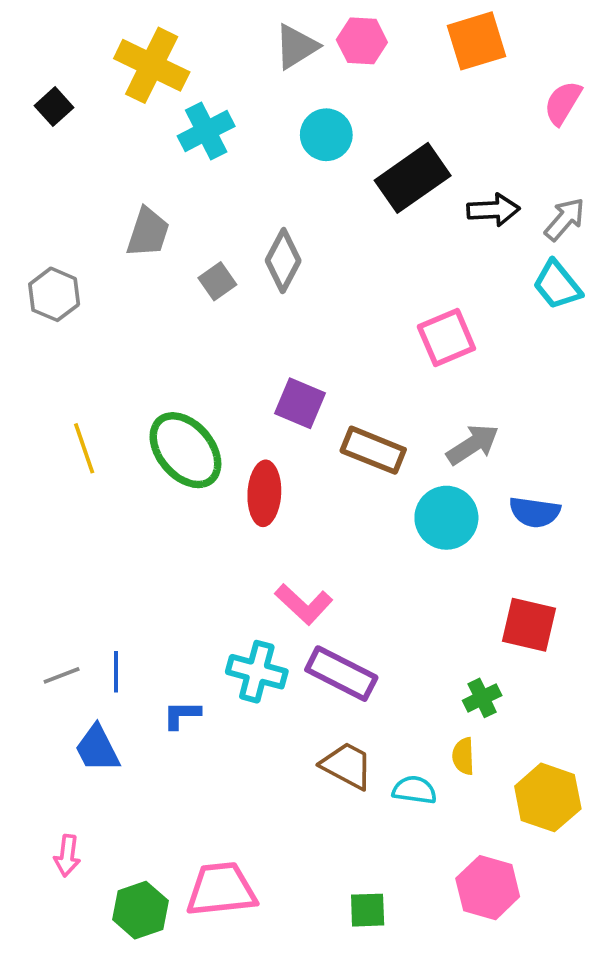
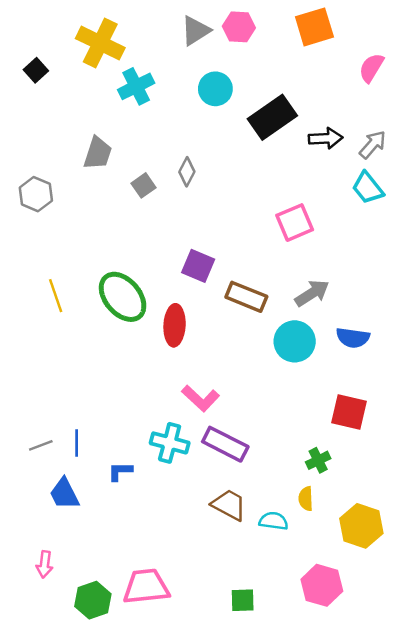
gray diamond: (283, 261) -> (187, 172), size x0.7

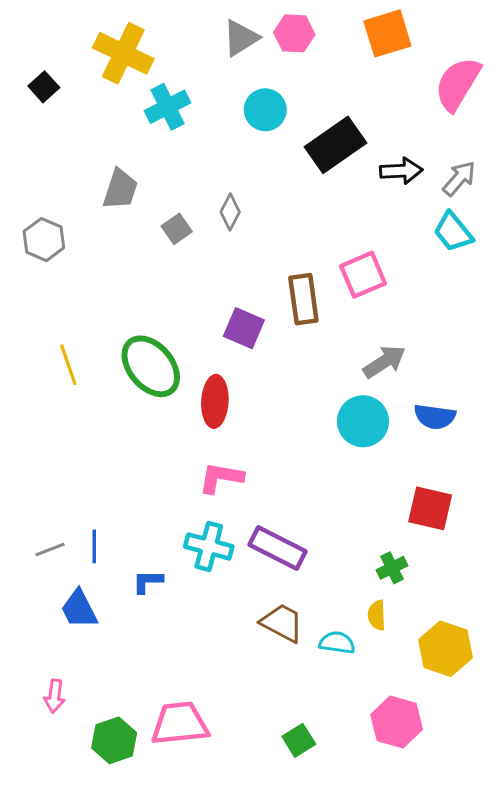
pink semicircle: (371, 68) -> (458, 84), size x1.5
brown rectangle: (246, 297) -> (303, 299), moved, turned 60
pink L-shape: (201, 398) -> (221, 478), moved, turned 147
green square: (243, 600) -> (299, 740), turned -30

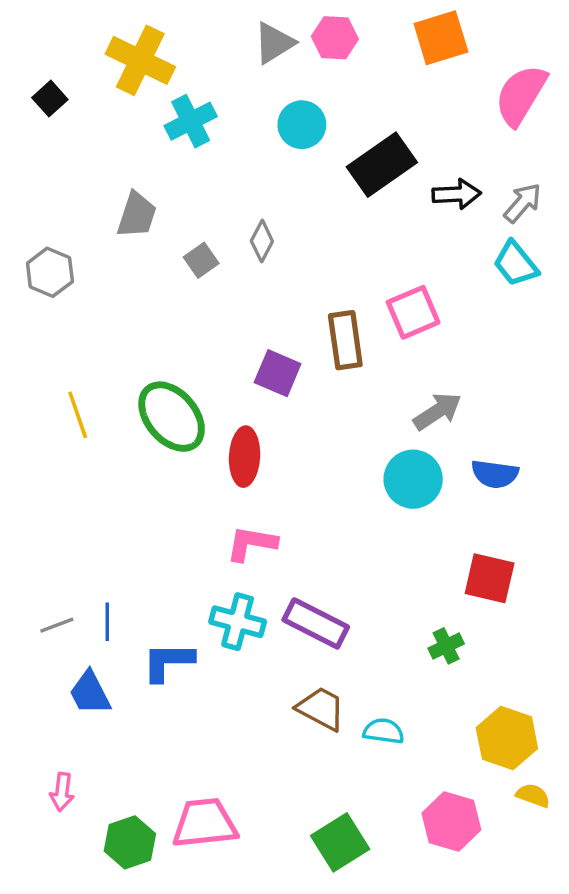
blue L-shape: (148, 582) -> (168, 662), size x1.5
yellow semicircle: (377, 615) -> (533, 795), moved, turned 112
green square: (299, 740) -> (340, 842), size x1.5

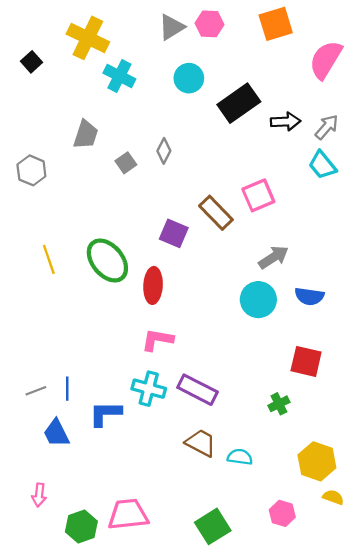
cyan cross: (191, 121) -> (119, 76), turned -36
brown rectangle: (345, 340) -> (216, 213), turned -36
pink hexagon: (451, 821) -> (282, 513), size x0.7

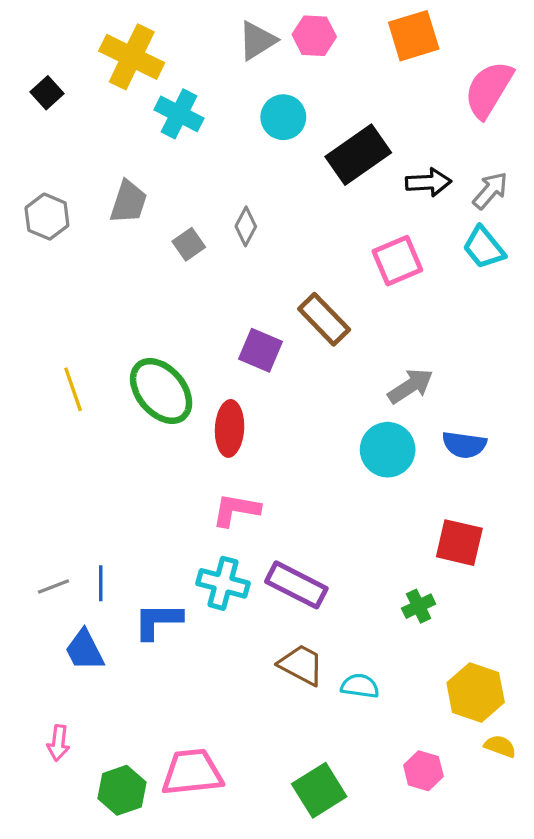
gray hexagon: (31, 170) -> (47, 217), moved
pink square: (258, 195) -> (397, 261), moved

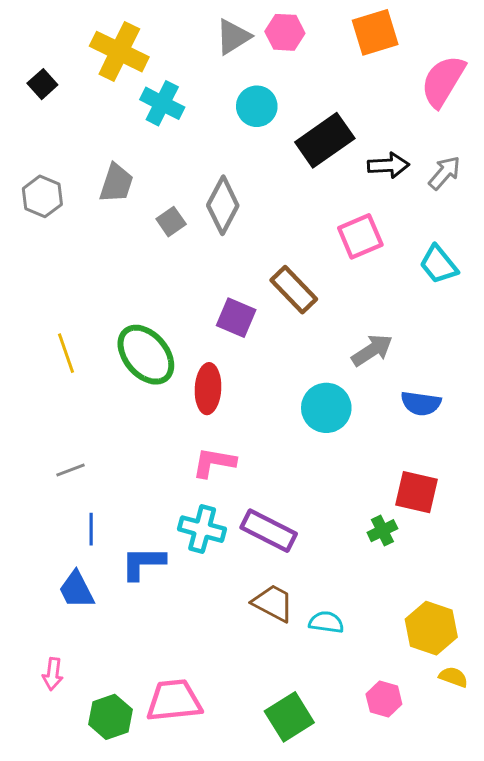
gray diamond: (246, 226) -> (223, 205), size x1.6
cyan trapezoid: (484, 248) -> (439, 264), moved
cyan circle: (388, 450) -> (326, 408), moved
gray line: (53, 587) -> (71, 470), moved
green cross: (419, 606) -> (382, 531), moved

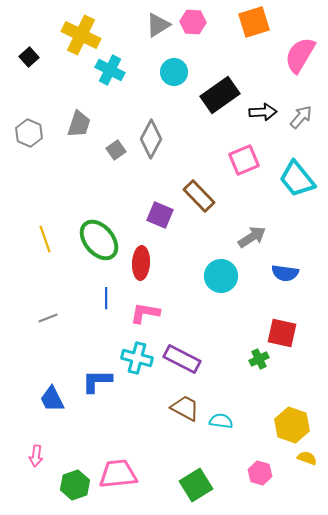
cyan trapezoid: (439, 264) -> (297, 179), size x1.4
blue line: (91, 529) -> (106, 298), moved

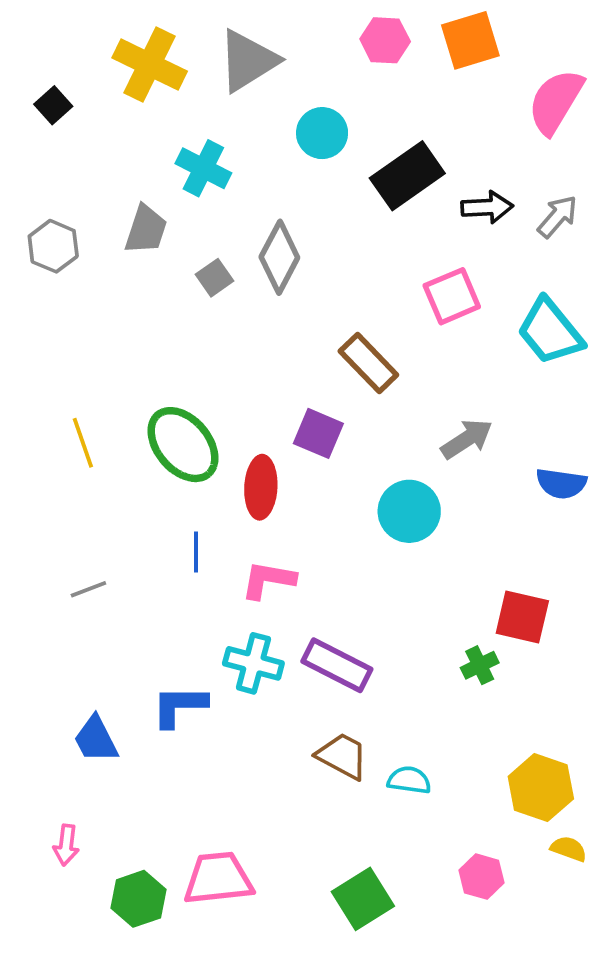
pink hexagon: (193, 22) -> (385, 40), moved
gray triangle: (158, 25) -> (248, 61), moved, size x1.4
cyan cross: (110, 70) -> (203, 168), moved
purple square: (160, 215) -> (318, 433), moved
blue semicircle: (285, 273) -> (561, 483), moved

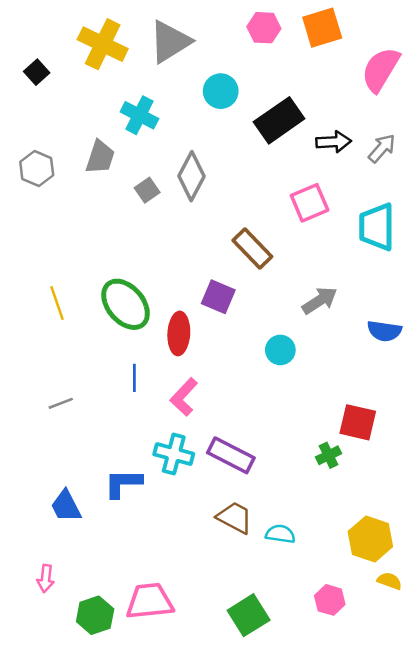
cyan trapezoid: (550, 331) -> (377, 227), turned 39
cyan circle: (409, 511) -> (280, 350), size x0.7
pink L-shape: (268, 580) -> (184, 397), turned -57

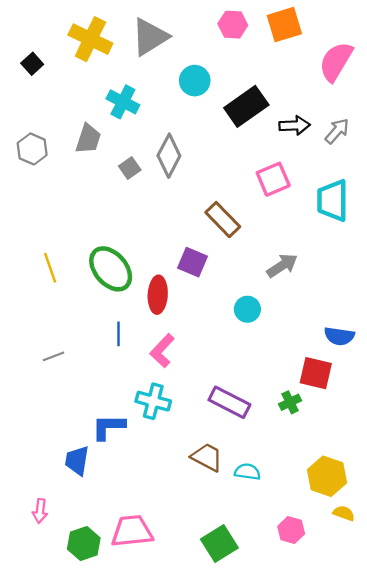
blue semicircle: (384, 331) -> (339, 336), moved
purple rectangle: (231, 455) -> (229, 402), moved
blue trapezoid: (66, 506) -> (77, 461), moved, turned 36

